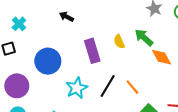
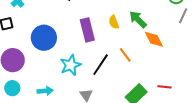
orange line: (132, 87) -> (125, 55), moved

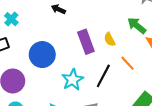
yellow semicircle: (114, 22) -> (110, 39), moved

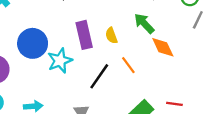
cyan star: (73, 80) -> (60, 61), moved

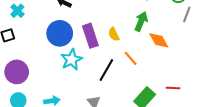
green arrow: (144, 24) -> (141, 21), turned 72
blue circle: (33, 43) -> (60, 33), moved

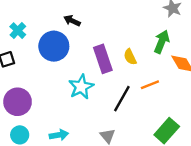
blue circle: (60, 33) -> (54, 46), moved
orange line: (131, 58) -> (150, 85), turned -70

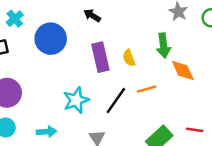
black arrow: (72, 21) -> (92, 15), moved
green arrow: (162, 42) -> (163, 45), turned 145
cyan star: (81, 87) -> (76, 100), moved

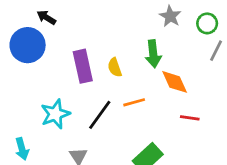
black arrow: (92, 15) -> (46, 17), moved
red line: (195, 130) -> (190, 118), moved
cyan arrow: (46, 132) -> (22, 149), turned 78

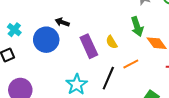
black arrow: (46, 17) -> (62, 22), moved

